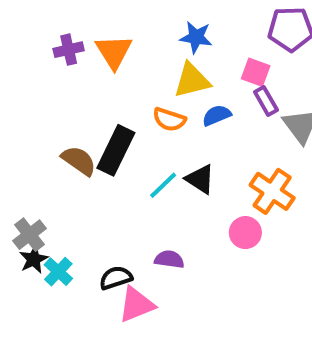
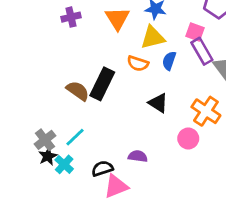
orange triangle: (114, 52) -> (117, 18), moved
purple rectangle: (266, 101) -> (202, 51), size x1.4
blue semicircle: (217, 115) -> (169, 61), turned -48
cyan line: (163, 185) -> (75, 137), moved

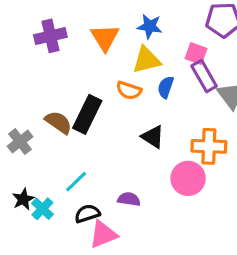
purple cross: (71, 17) -> (50, 36), size x1.4
orange cross: (206, 111) -> (209, 146), turned -32
cyan line: (75, 137) -> (76, 182), moved
pink circle: (188, 138) -> (188, 178), size x1.4
gray cross: (45, 140) -> (20, 142), moved

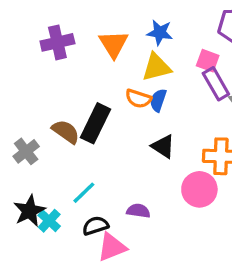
blue semicircle: (166, 87) -> (158, 100), moved
black star: (23, 199) -> (29, 211), size x1.4

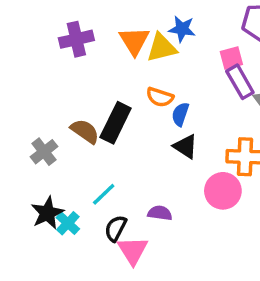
pink square: (208, 61) -> (231, 58), turned -35
yellow triangle: (156, 67) -> (162, 48), moved
blue semicircle: (158, 100) -> (180, 114), moved
black semicircle: (95, 226) -> (116, 228), turned -45
pink triangle: (112, 247) -> (133, 250), turned -40

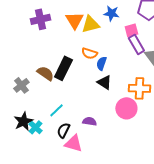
blue star: (182, 29) -> (111, 13), moved
pink triangle: (133, 250) -> (73, 143), turned -42

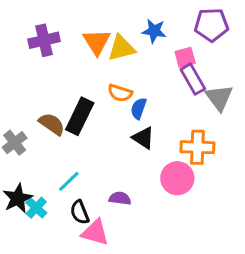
black semicircle: (63, 130) -> (80, 212), turned -49

